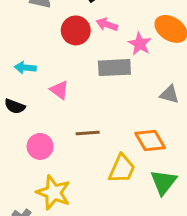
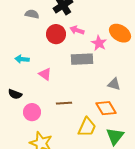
gray triangle: (169, 94) -> (114, 84), moved
black semicircle: (15, 106) -> (15, 94), moved

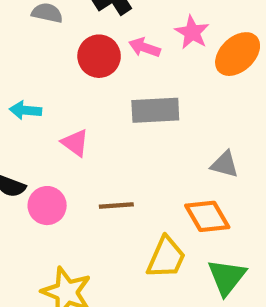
orange ellipse: (120, 33) -> (238, 54), turned -75
pink star: (99, 43) -> (192, 32), moved
pink circle: (32, 112) -> (47, 206), moved

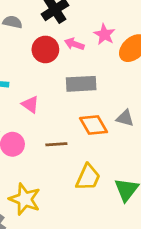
orange diamond: (207, 216) -> (93, 125), moved

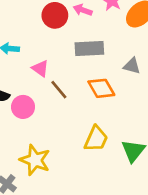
gray triangle: (125, 118) -> (132, 66), moved
brown line: (56, 144) -> (59, 90), moved, turned 54

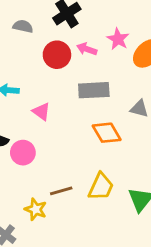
brown line: (59, 90) -> (61, 191), moved, turned -66
yellow star: (35, 160) -> (36, 209), size x0.7

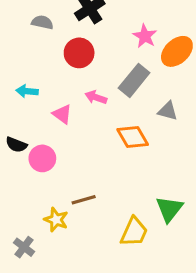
pink arrow: (87, 49) -> (96, 97), moved
gray rectangle: (94, 90) -> (134, 80), moved, turned -48
yellow trapezoid: (101, 187) -> (134, 232), moved

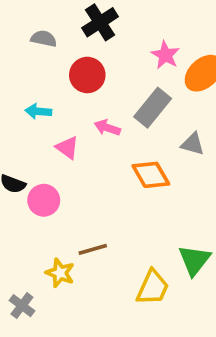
cyan arrow: (27, 91) -> (38, 111), moved

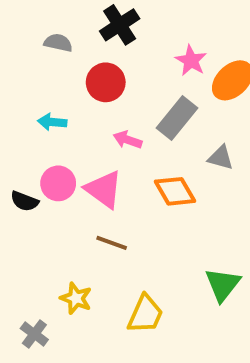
pink triangle: (67, 148) -> (104, 189), moved, size x1.5
pink circle: (44, 200) -> (58, 183), moved
brown line: (93, 249) -> (112, 243), moved, turned 36
yellow trapezoid: (153, 287) -> (145, 314), moved

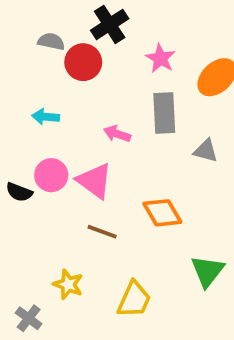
pink star: (191, 61) -> (160, 58), moved
red circle: (106, 82) -> (83, 62), moved
gray rectangle: (177, 118) -> (164, 113), turned -42
orange diamond: (175, 191) -> (162, 213), moved

